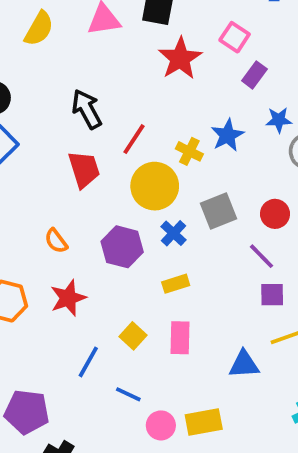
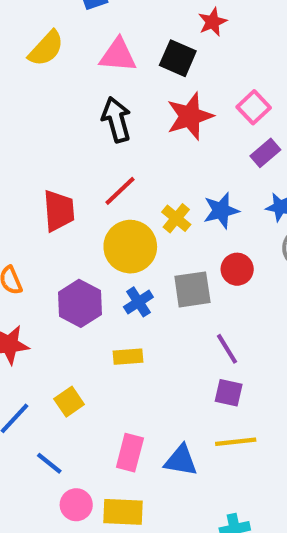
black arrow: (87, 109) -> (116, 120), moved
red circle: (275, 214) -> (237, 269), moved
pink rectangle: (180, 338) -> (130, 453), moved

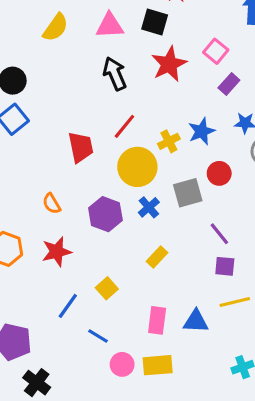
yellow cross: (176, 218) -> (169, 141), turned 30
yellow rectangle: (128, 357) -> (157, 257), moved, turned -35

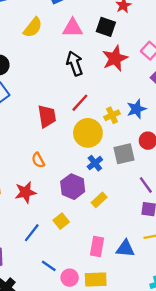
orange semicircle: (52, 204) -> (38, 160), moved
purple hexagon: (105, 214) -> (73, 187), moved
blue line: (98, 336) -> (49, 266), moved

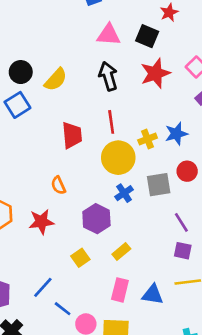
yellow semicircle: (33, 27) -> (56, 80), moved
red line: (80, 103) -> (111, 122), turned -54
yellow rectangle: (99, 200) -> (121, 251), moved
blue line: (32, 233) -> (43, 287), moved

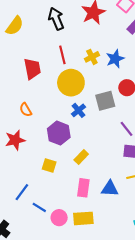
yellow cross: (148, 139) -> (92, 57), moved
yellow square: (80, 258) -> (49, 165), turned -32

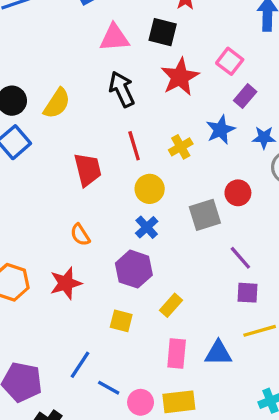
blue star: (115, 59) -> (221, 130), moved
yellow circle: (71, 83) -> (150, 189), size x0.7
blue cross: (79, 110) -> (147, 227), moved

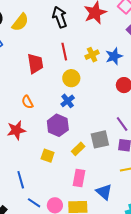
blue star: (221, 130) -> (114, 56), moved
gray square: (205, 215) -> (100, 139), moved
blue triangle: (218, 353) -> (104, 192), moved, turned 36
blue line: (80, 365) -> (21, 180), turned -54
blue line: (109, 388) -> (34, 203), moved

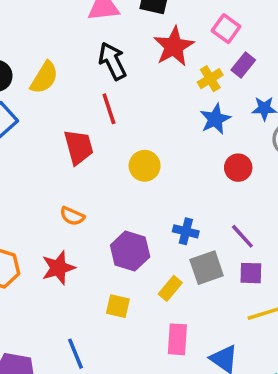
red line: (64, 52) -> (109, 109), moved
yellow cross: (92, 55) -> (210, 79), moved
blue cross: (68, 101) -> (186, 231), moved, turned -32
orange semicircle: (27, 102) -> (72, 216), turned -32

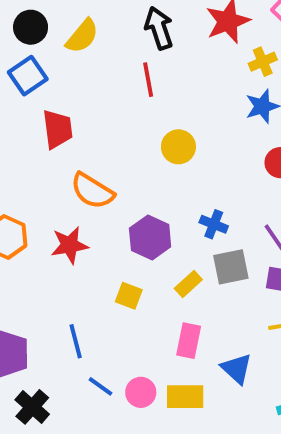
red trapezoid: (79, 147) -> (58, 129), moved
orange semicircle: (72, 216) -> (92, 191), size x1.6

